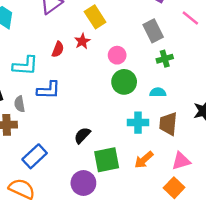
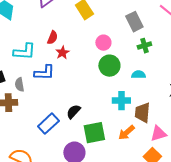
red star: (82, 41) -> (62, 53), moved
brown trapezoid: (168, 124) -> (142, 113), moved
blue rectangle: (35, 156) -> (48, 124), moved

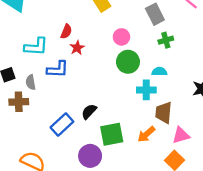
cyan cross: (121, 101) -> (146, 90), moved

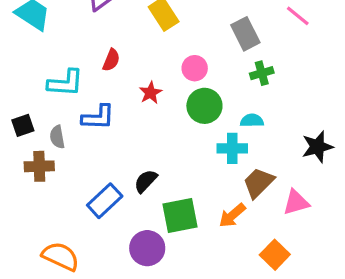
red star: (77, 48) -> (150, 93), moved
brown trapezoid: (164, 113) -> (258, 183), turned 40
pink triangle: (181, 135) -> (296, 202), moved

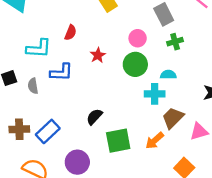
pink circle: (195, 68) -> (138, 38), moved
brown cross: (39, 166) -> (19, 129), moved
blue rectangle: (105, 201) -> (48, 131), moved
purple circle: (147, 248) -> (77, 162), moved

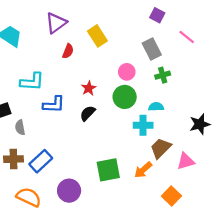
red semicircle: (70, 33) -> (68, 51), moved
gray semicircle: (33, 86) -> (20, 127), moved
black semicircle: (94, 117) -> (88, 113), moved

